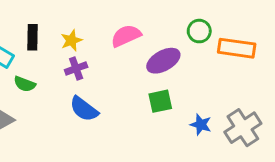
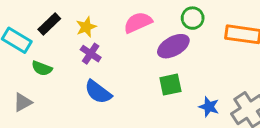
green circle: (199, 31) -> (193, 18), moved
black rectangle: (32, 37) -> (49, 24), turned 45
purple cross: (76, 68) -> (91, 54), turned -36

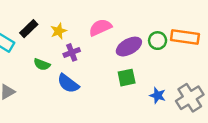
green circle: (193, 18) -> (158, 41), moved
purple cross: (91, 54) -> (72, 52), moved, turned 35
green semicircle: (42, 68) -> (42, 64), moved

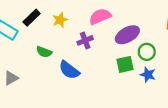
green circle: (158, 41) -> (147, 52), moved
purple cross: (72, 52) -> (85, 40), moved
blue star: (158, 95) -> (148, 75), moved

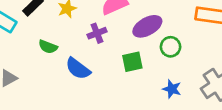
green square: (125, 64) -> (132, 62), moved
blue star: (148, 75) -> (172, 89), moved

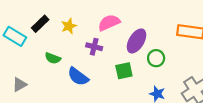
purple ellipse: (147, 26) -> (137, 41), turned -30
purple cross: (97, 33) -> (94, 47), turned 35

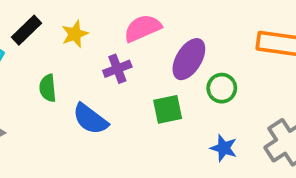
purple cross: (94, 47) -> (117, 69), turned -35
green semicircle: (53, 58) -> (48, 88), turned 63

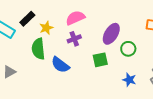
pink semicircle: (142, 28) -> (75, 18), moved
yellow star: (75, 34) -> (46, 28), moved
green semicircle: (48, 88) -> (38, 49), size x1.5

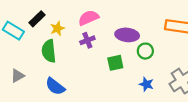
purple ellipse: (111, 34) -> (127, 35), turned 65
blue semicircle: (60, 65) -> (55, 86), moved

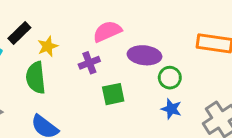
pink semicircle: (88, 18) -> (107, 31), moved
green square: (115, 63) -> (113, 94), moved
blue star: (146, 84) -> (171, 109), moved

